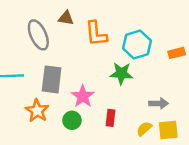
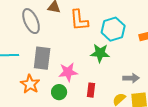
pink star: (83, 96) -> (68, 72), turned 30

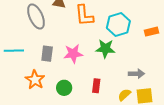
gray rectangle: (42, 58) -> (47, 54), size x0.7
pink star: (68, 72) -> (73, 54), moved

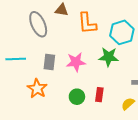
green circle: (64, 88) -> (77, 97), moved

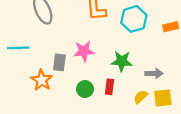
green star: (109, 57) -> (122, 61), moved
gray rectangle: (49, 62) -> (59, 62), moved

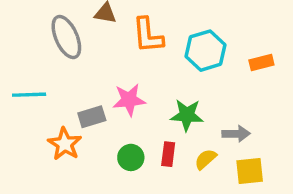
gray rectangle: (59, 62) -> (92, 117), turned 66
yellow semicircle: (141, 97) -> (205, 159), moved

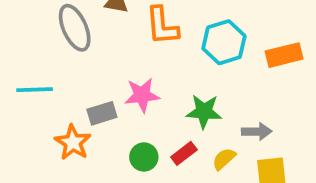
orange rectangle: (261, 62) -> (284, 55), size x1.4
red rectangle: (168, 154) -> (184, 153), turned 45

